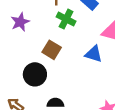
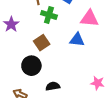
brown square: (52, 50) -> (42, 43), turned 35

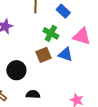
green cross: (49, 15) -> (51, 33), moved
brown square: (42, 43) -> (43, 55), moved

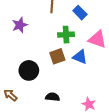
green cross: (51, 33) -> (66, 35), turned -35
black semicircle: (33, 94) -> (53, 97), moved

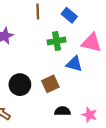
brown square: (57, 56) -> (50, 84), moved
black semicircle: (53, 97) -> (62, 111), moved

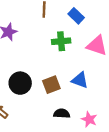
blue triangle: (74, 64) -> (80, 80), moved

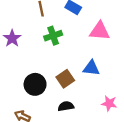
green cross: (61, 41) -> (53, 36), moved
black semicircle: (62, 114) -> (66, 106), moved

